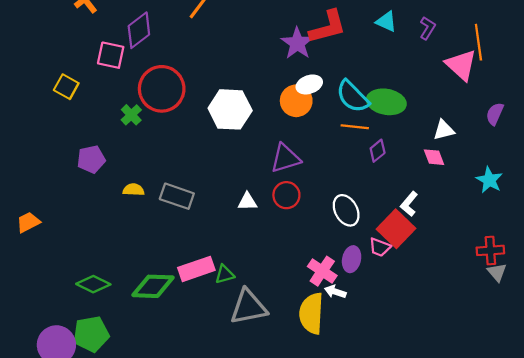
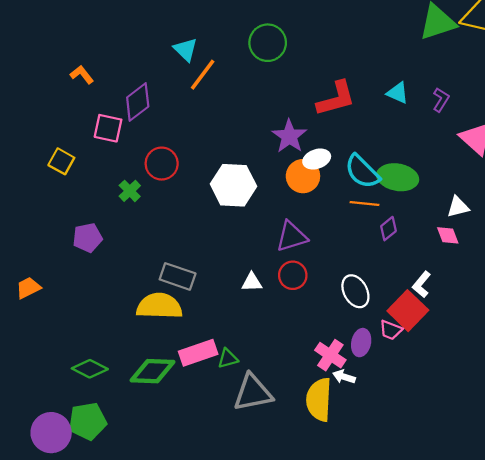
purple star: (297, 43) -> (289, 136), moved
red circle: (162, 89) -> (162, 164), size x0.7
yellow semicircle: (133, 190) -> (159, 306), moved, size x2.0
orange trapezoid: (28, 222) -> (28, 288), moved

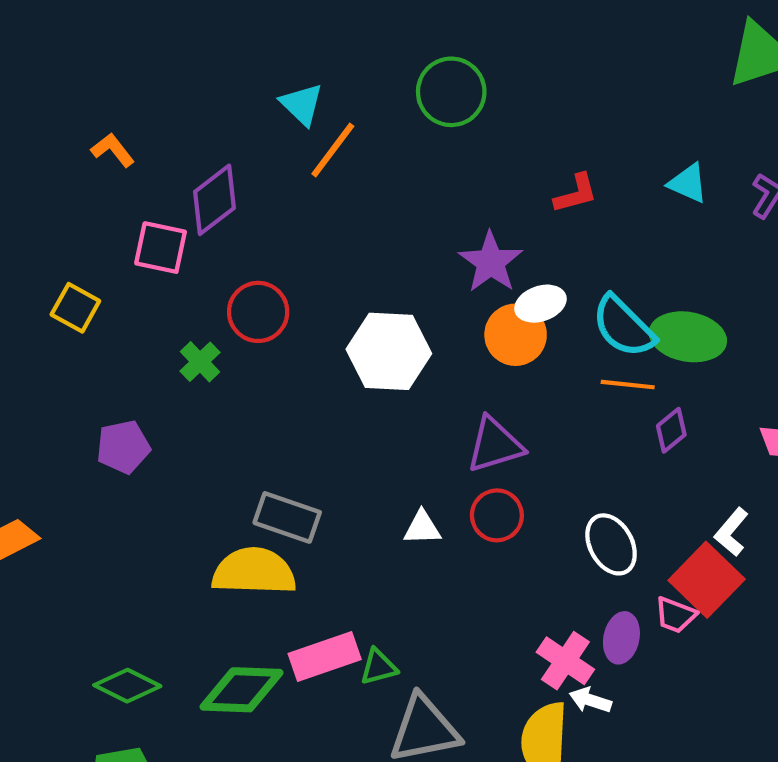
red L-shape: (336, 99) -> (576, 194), size x0.6

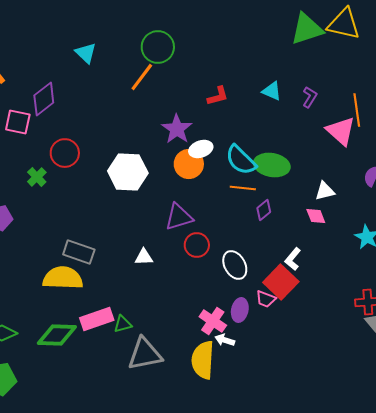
orange line: (333, 150) -> (142, 77), moved
red circle: (497, 515) -> (197, 245), moved

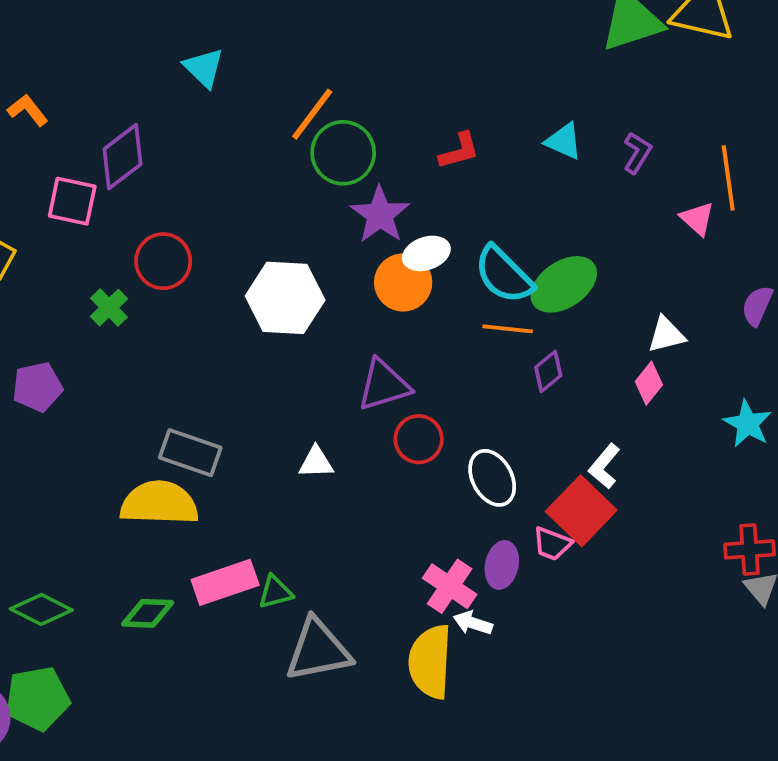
green circle: (158, 47) -> (343, 153), moved
pink triangle: (341, 131) -> (697, 219), size x0.6
green ellipse: (272, 165) -> (564, 284), turned -44
pink diamond: (316, 216) -> (649, 383), turned 60
green diamond: (57, 335) -> (148, 613), size x0.7

